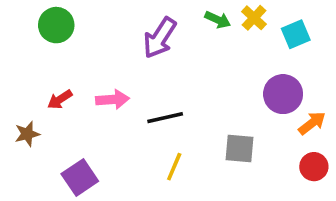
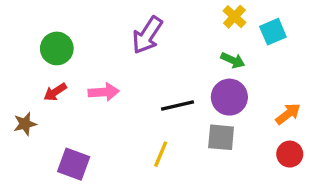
green arrow: (218, 20) -> (233, 60), moved
green circle: (56, 25) -> (57, 48), moved
purple circle: (283, 94) -> (229, 97), moved
black line: (165, 118) -> (177, 105), moved
purple square: (80, 178) -> (74, 164), turned -36

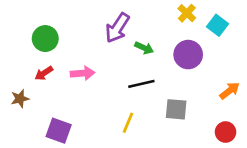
cyan square: (273, 32) -> (218, 25), turned -30
green arrow: (233, 60) -> (144, 48), moved
purple circle: (229, 97) -> (188, 55), moved
red circle: (290, 154) -> (226, 132), moved

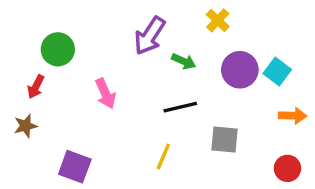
yellow cross: (187, 13) -> (218, 20), moved
cyan square: (218, 25) -> (277, 71), moved
red arrow: (44, 73) -> (36, 87), moved, turned -30
pink arrow: (83, 73) -> (105, 94), turned 70
orange arrow: (230, 91) -> (293, 116), turned 40

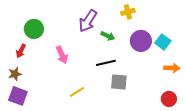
yellow cross: (218, 20) -> (128, 12), turned 32
gray square: (225, 139) -> (119, 82), moved
yellow line: (163, 156) -> (77, 92), moved, turned 35
purple square: (75, 167) -> (18, 96), moved

